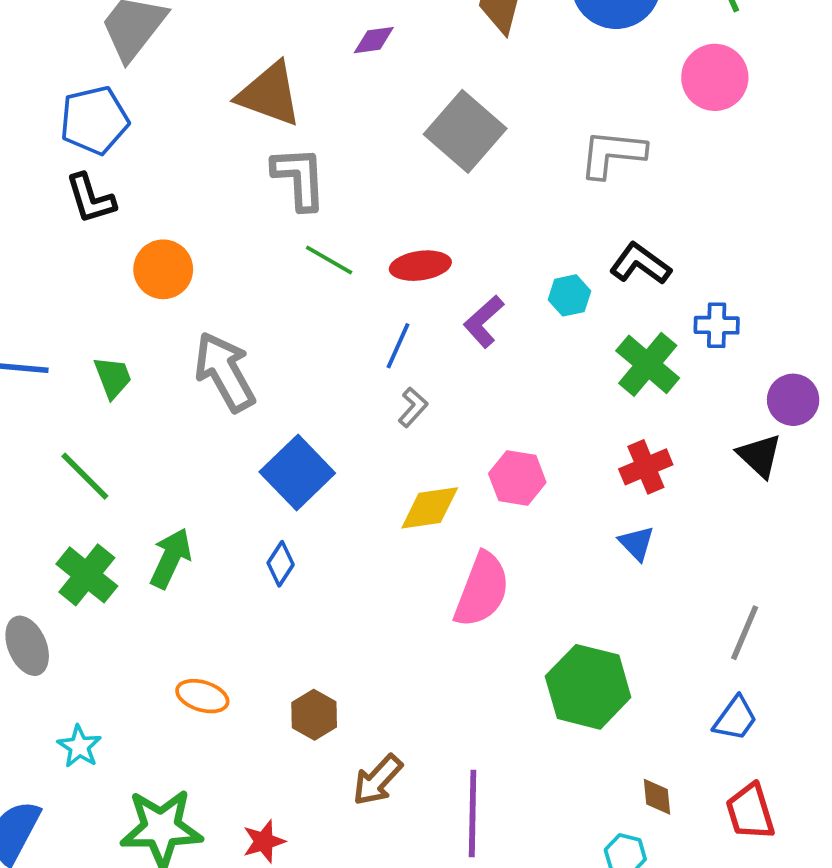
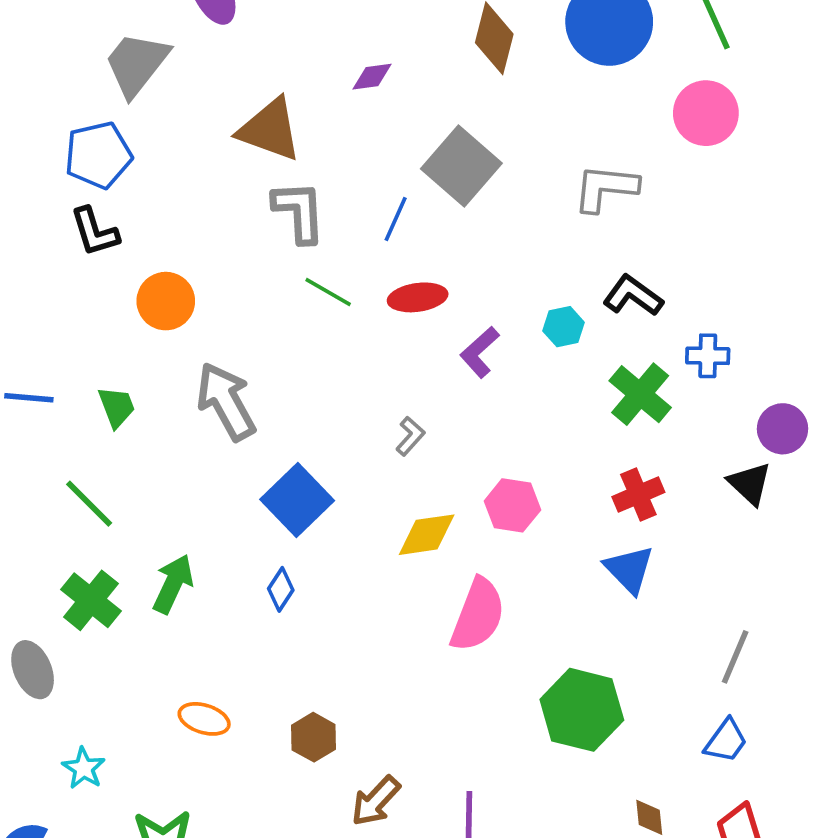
blue line: (398, 346) -> (396, 219), moved
blue triangle: (637, 543) -> (629, 569), size x1.4

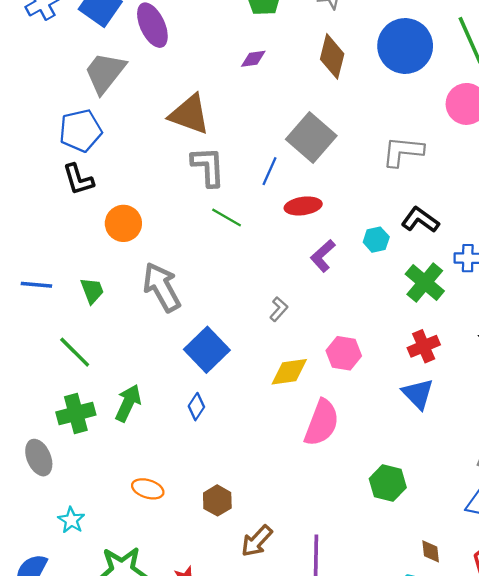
purple diamond: (372, 77) -> (253, 59), moved
red ellipse: (418, 297) -> (303, 206), moved
green cross: (91, 600) -> (76, 413), turned 36
green hexagon: (582, 710) -> (388, 483), size x0.7

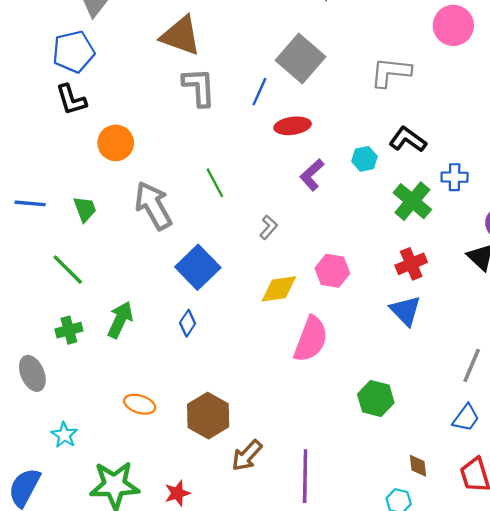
green line: (227, 218) -> (215, 183), moved, turned 32
green cross: (76, 413) -> (69, 330), size x0.7
brown hexagon: (217, 500) -> (208, 416), size x1.5

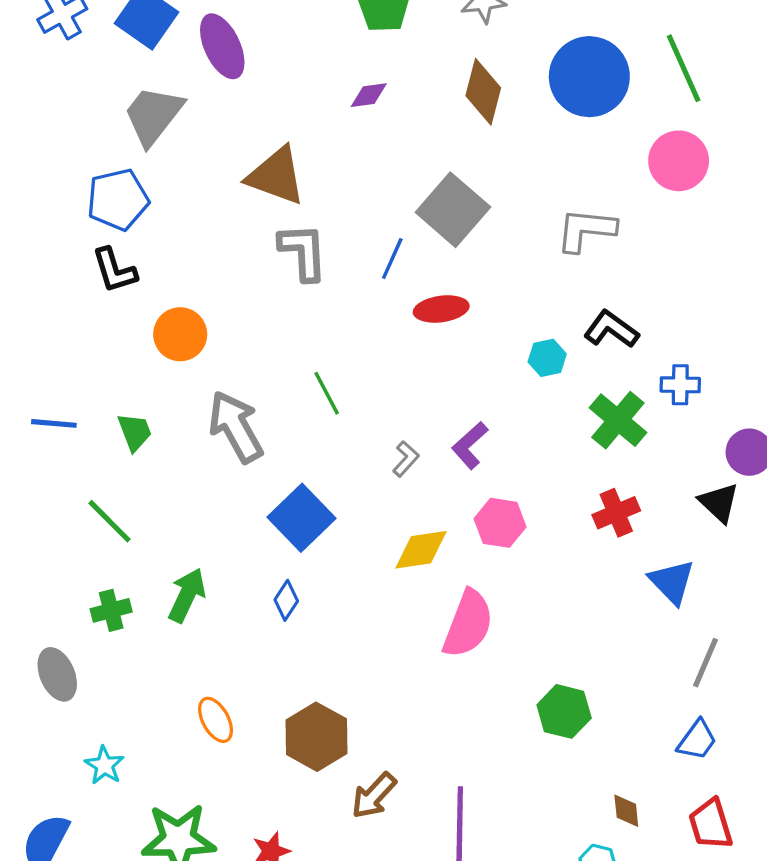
purple L-shape: (312, 175) -> (470, 445), moved
blue triangle: (405, 311) -> (672, 582), moved
orange ellipse: (140, 404) -> (216, 720), turned 44

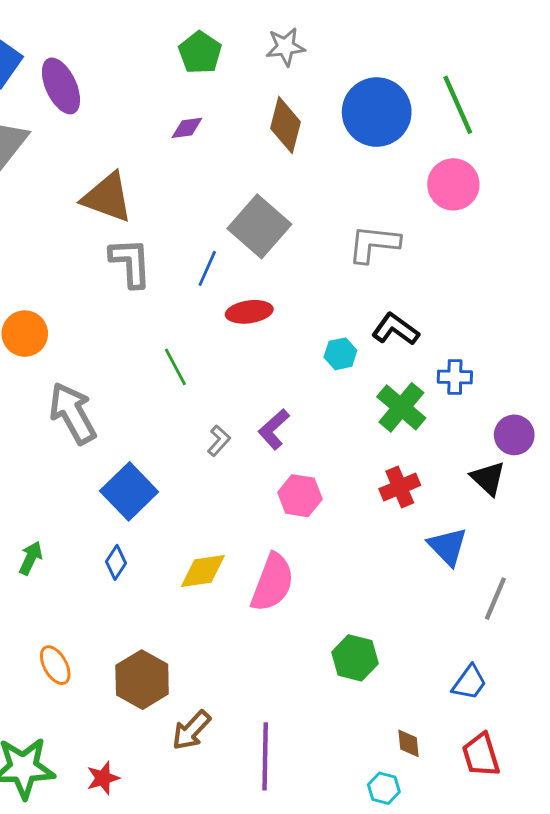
green line: (327, 393) -> (175, 367), moved
yellow diamond: (421, 550) -> (203, 571), moved
green arrow: (187, 595) -> (31, 558), size x0.7
gray line: (706, 663) -> (495, 599), moved

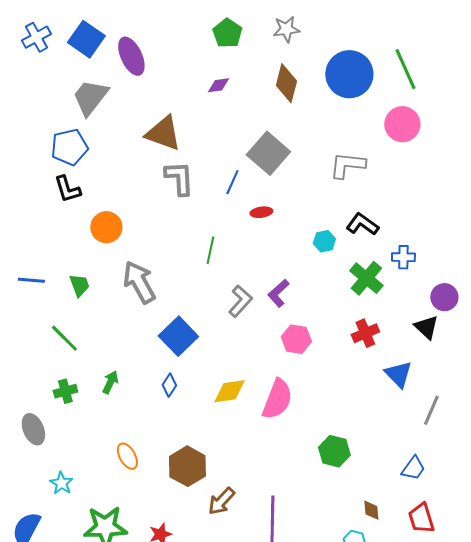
red ellipse: (249, 312) -> (261, 212), size x0.7
green line: (175, 367) -> (210, 250), turned 40
gray L-shape: (219, 441) -> (240, 301), size x1.5

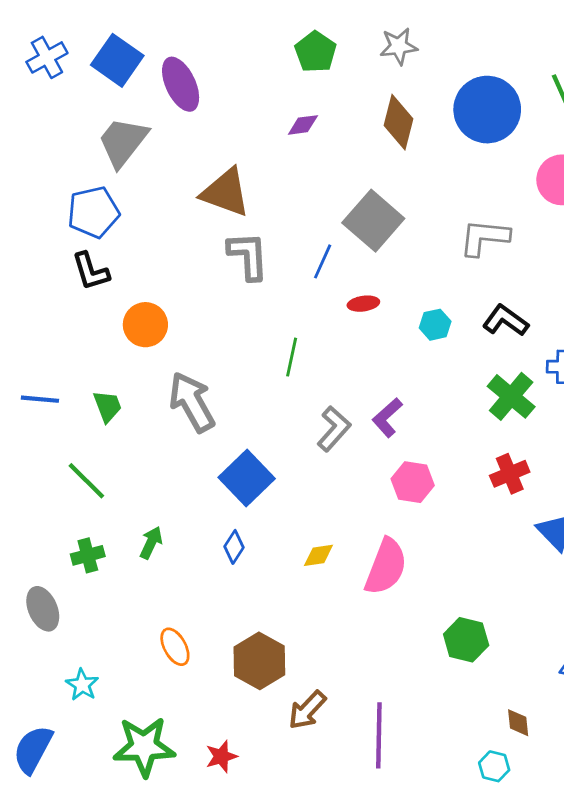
cyan hexagon: (324, 241) -> (435, 325), moved
yellow diamond: (229, 391) -> (318, 555), size x0.7

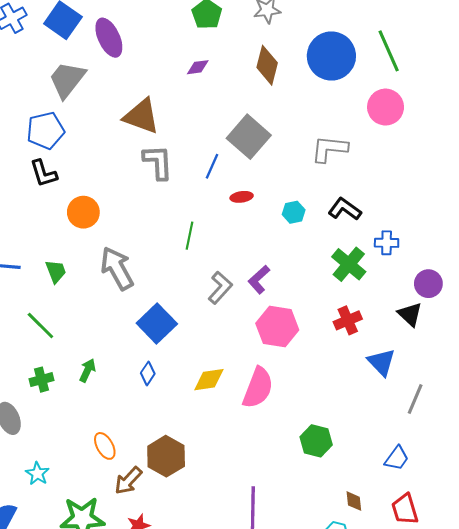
pink hexagon: (413, 482) -> (277, 327), size x1.4
yellow diamond: (318, 555) -> (209, 380), size x1.4
brown arrow: (307, 710) -> (128, 481), moved

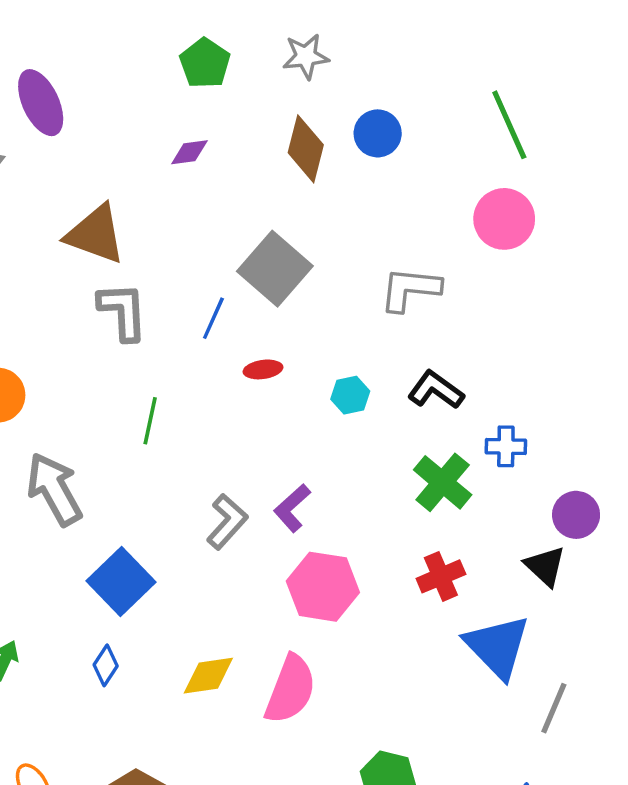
blue circle: (331, 56) -> (378, 133), moved, size x0.6
green line: (190, 236) -> (150, 421), moved
blue triangle: (381, 362) -> (497, 647), size x1.4

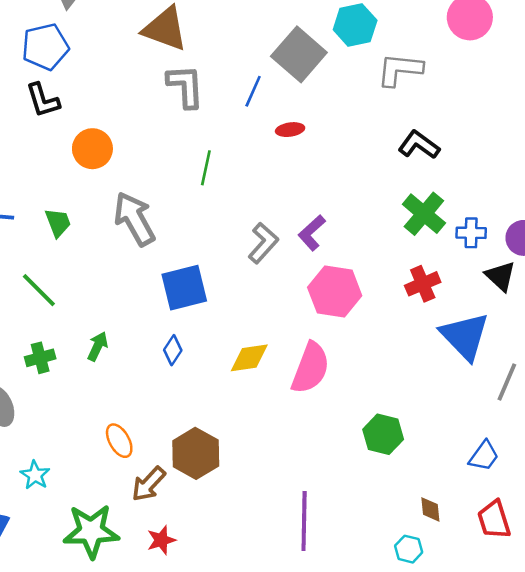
cyan hexagon: (350, 395) -> (355, 25), moved, size x1.5
blue cross: (506, 446) -> (471, 233), moved
blue square: (121, 582) -> (184, 288), turned 30

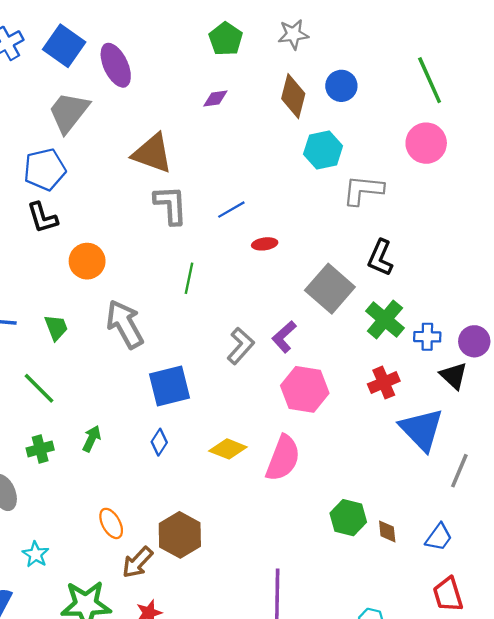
gray square: (299, 54) -> (330, 289), moved
blue line: (253, 91) -> (231, 210), turned 36
black L-shape: (419, 145) -> (380, 258), turned -102
yellow diamond: (249, 358) -> (228, 449), turned 30
brown diamond: (430, 509) -> (387, 531), moved

